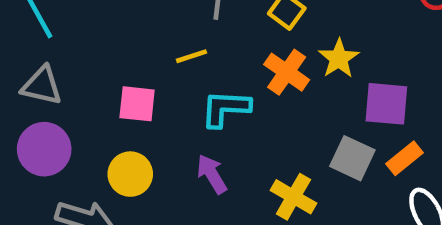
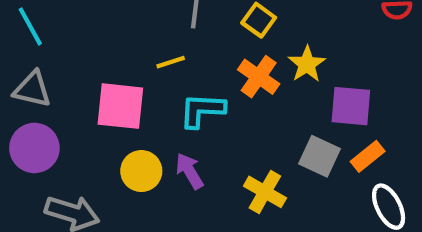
pink square: (137, 104) -> (120, 106), size x1.4
yellow circle: (130, 174) -> (141, 171), moved

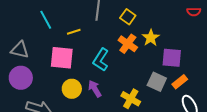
cyan line: (30, 26) -> (46, 20), moved
yellow line: (171, 62) -> (74, 32), moved
cyan L-shape: (202, 110) -> (101, 60), turned -60

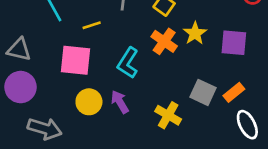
purple square: (172, 58) -> (234, 43), moved

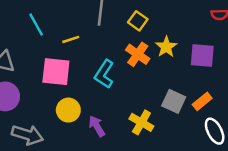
purple arrow: (120, 102) -> (97, 126), moved

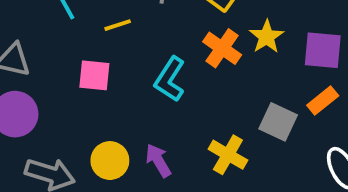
pink square: (56, 72) -> (94, 75), size x0.7
orange rectangle: (202, 101) -> (323, 101), moved
yellow circle: (68, 110) -> (110, 161), moved

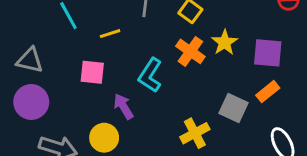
yellow cross: (228, 155) -> (195, 133), turned 32
purple arrow: (158, 161) -> (123, 106), moved

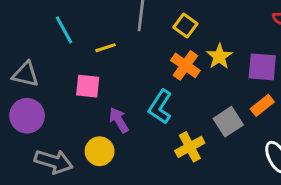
cyan L-shape: (150, 75) -> (160, 107), moved
gray square: (234, 108) -> (228, 122), turned 32

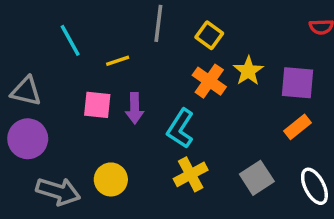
purple arrow: (119, 120) -> (135, 108), moved, turned -150
gray square: (228, 122) -> (257, 178), moved
yellow cross: (190, 147) -> (191, 174), moved

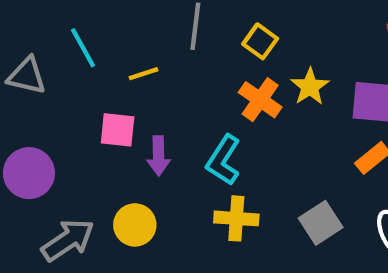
gray triangle: (26, 91) -> (27, 76), moved
purple arrow: (135, 108) -> (159, 156), moved
yellow cross: (191, 174) -> (236, 218), turned 32
gray arrow: (58, 191) -> (68, 240), turned -51

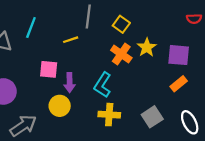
cyan line: (83, 48) -> (31, 28), turned 50
yellow line: (143, 74) -> (71, 40), moved
yellow circle: (135, 225) -> (60, 106), moved

